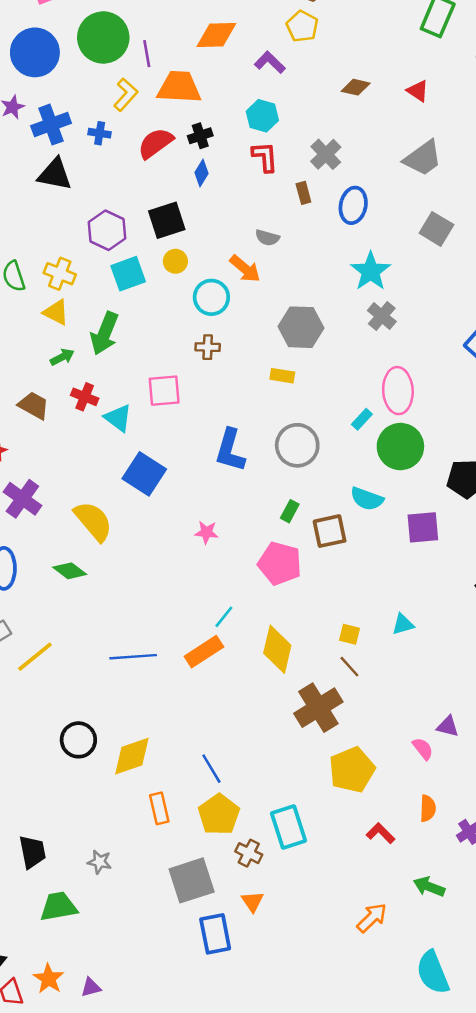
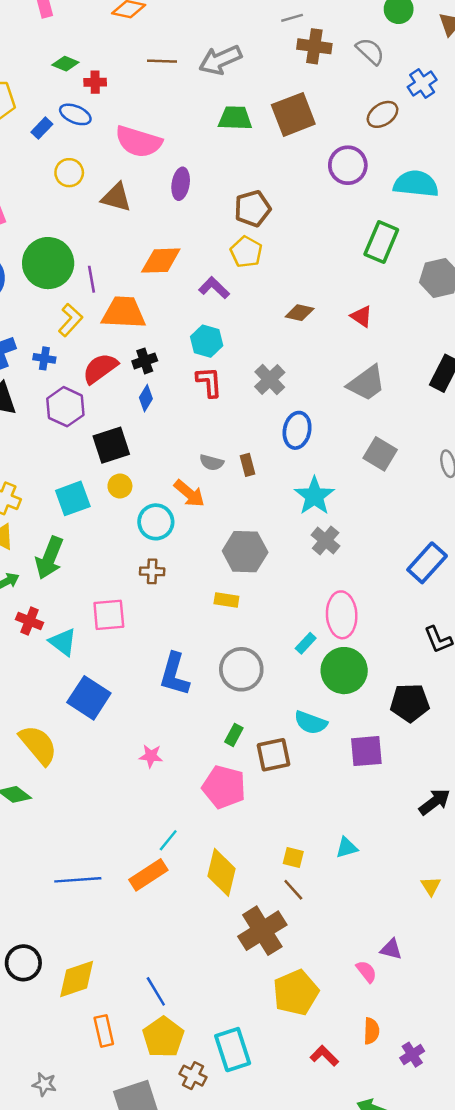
brown rectangle: (303, 193) -> (248, 465), moved
purple hexagon: (107, 230) -> (65, 407), moved

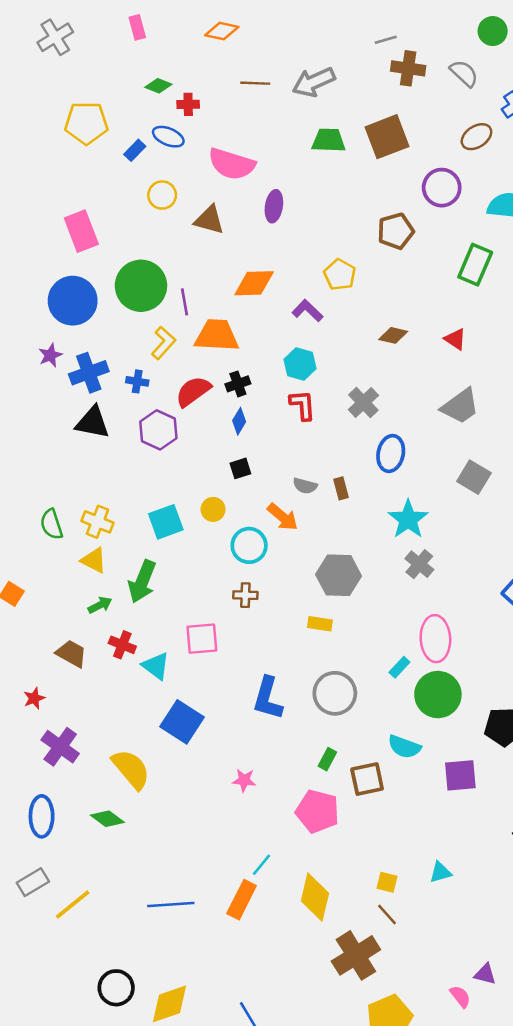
brown pentagon: (252, 209) -> (396, 231), moved
black square: (111, 445) -> (240, 468), moved, size x0.6
orange rectangle: (148, 875) -> (242, 900), turned -30

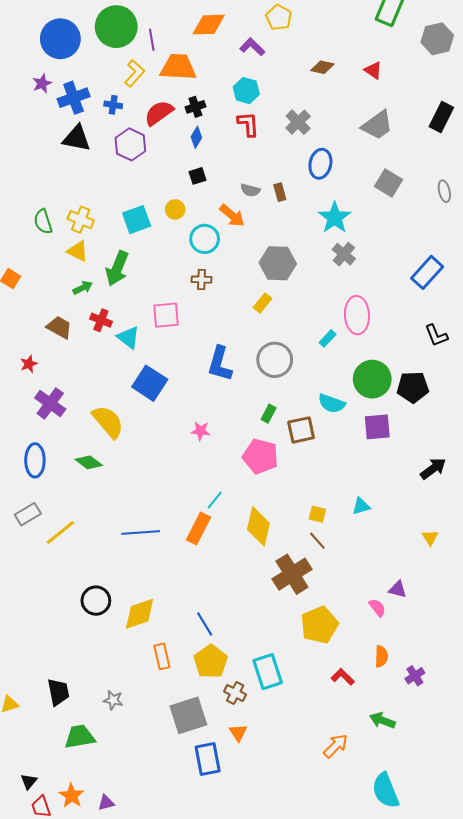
yellow rectangle: (320, 624) -> (262, 303), turned -60
green circle: (438, 695) -> (372, 379), moved

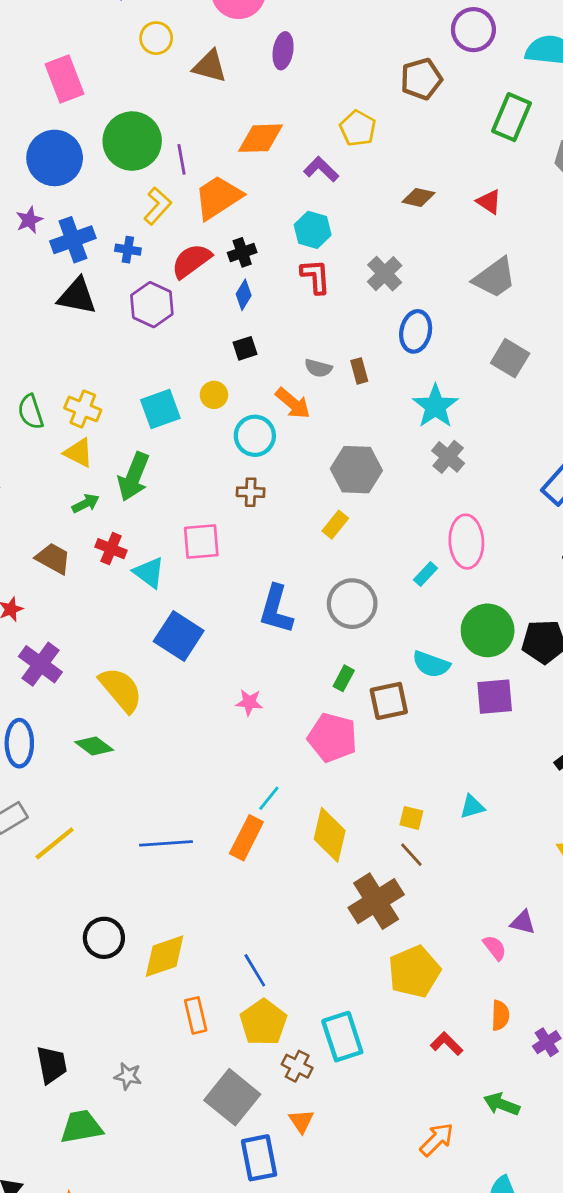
orange trapezoid: (178, 67) -> (218, 197), turned -36
gray square: (188, 715) -> (232, 1097), turned -33

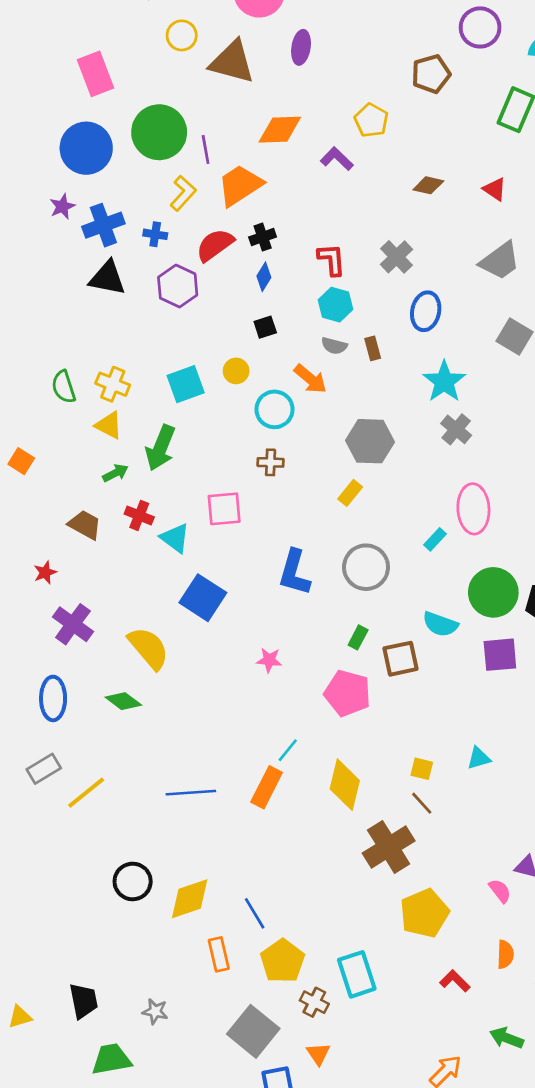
brown triangle: (210, 66) -> (232, 62), size x1.4
cyan hexagon: (313, 230) -> (336, 305), moved
blue line: (255, 970) -> (255, 913), moved

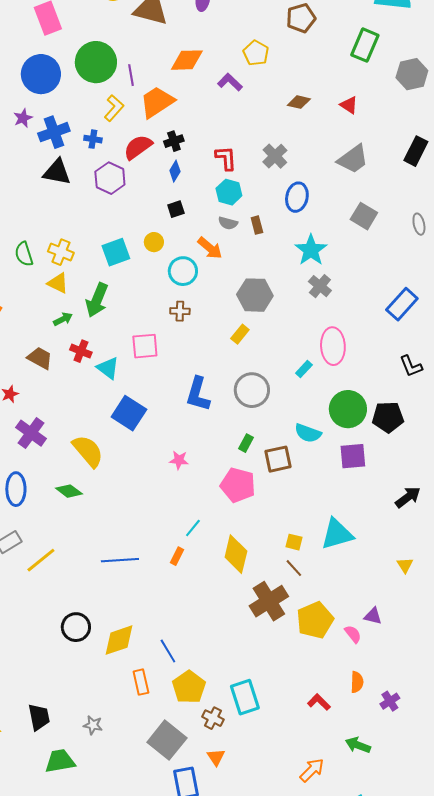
cyan triangle: (479, 758) -> (337, 534), size x1.8
orange rectangle: (267, 787) -> (177, 556), size x0.6
yellow pentagon: (424, 913) -> (315, 620), moved

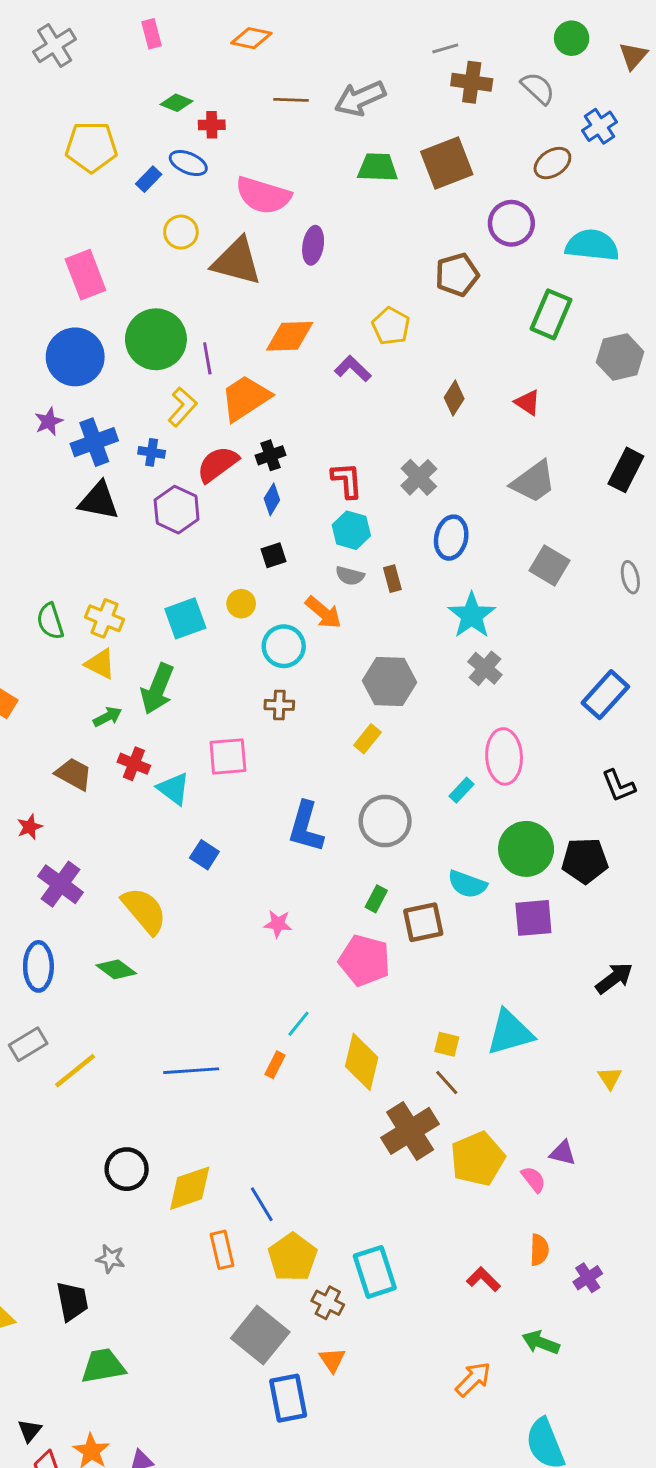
brown diamond: (299, 102) -> (454, 398), turned -70
blue square: (129, 413) -> (204, 855), size x0.6
gray star: (93, 725) -> (110, 1259), moved

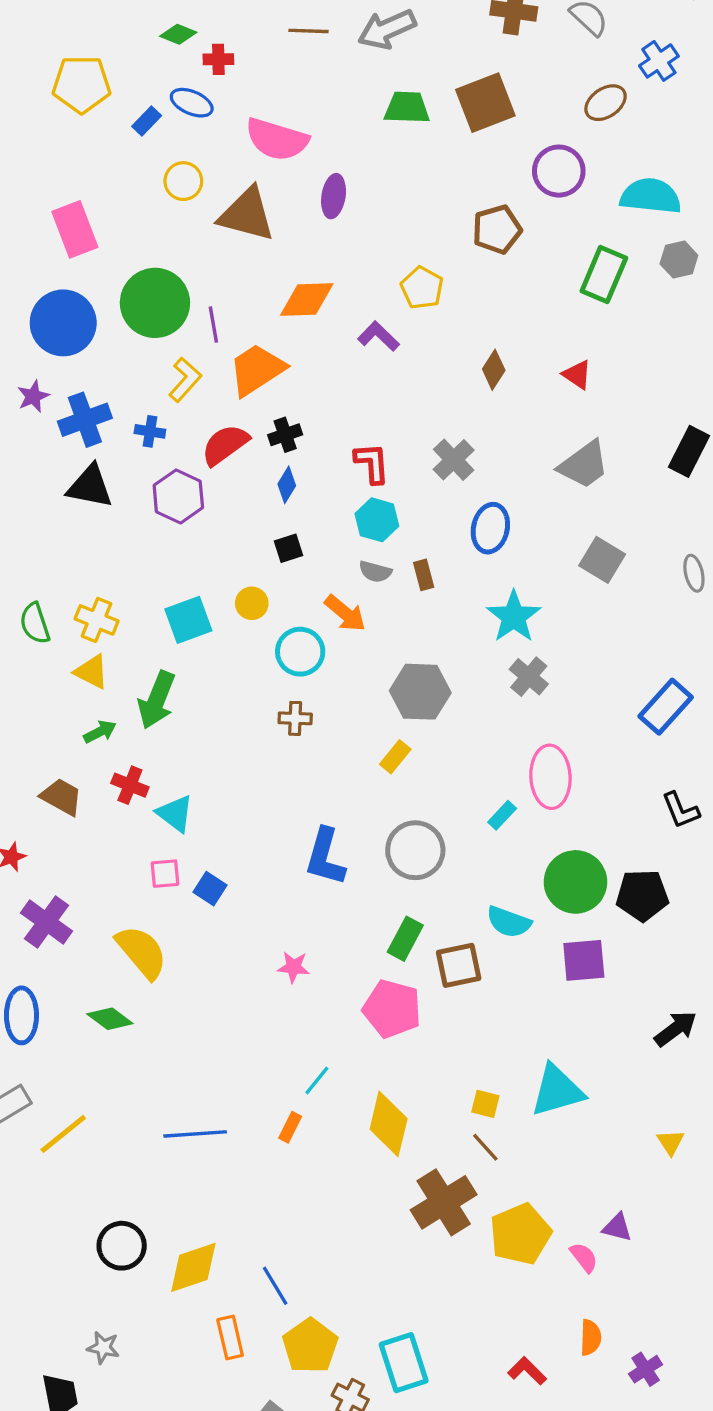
gray hexagon: (620, 357) -> (679, 260), moved, size x0.7
pink square: (228, 756) -> (165, 874), moved, size x0.7
green rectangle: (376, 899) -> (405, 939), size x1.4

